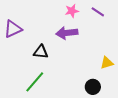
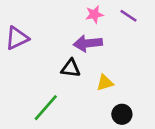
black triangle: (41, 52) -> (71, 68), moved
yellow triangle: (107, 63) -> (105, 83), moved

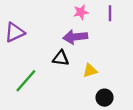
purple line: (128, 16) -> (110, 13), turned 56
green line: (46, 108) -> (26, 81), moved

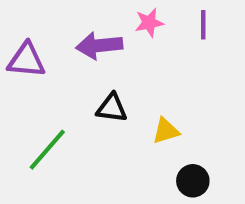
purple triangle: (15, 32) -> (26, 60), turned 30
purple arrow: (75, 37) -> (99, 46), moved

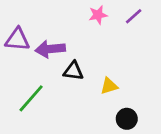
purple line: (203, 25) -> (134, 16), turned 48
purple arrow: (99, 46) -> (50, 49), moved

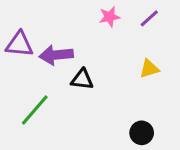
yellow triangle: (109, 86) -> (149, 69), moved

